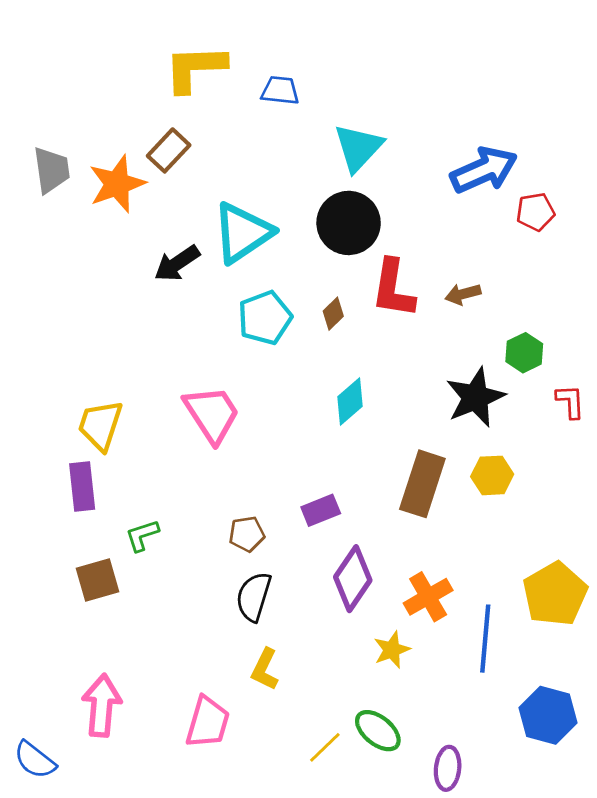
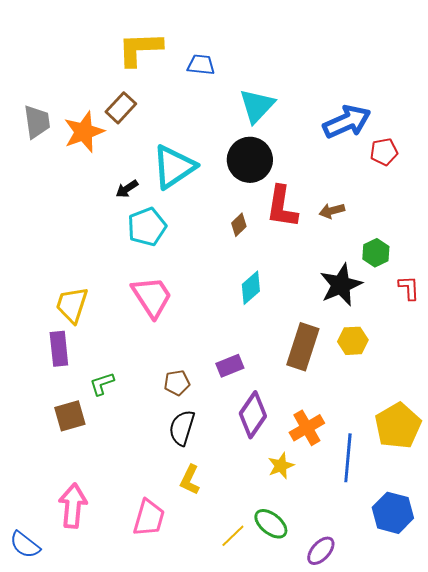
black arrow: (177, 263) -> (127, 189), size x0.7
cyan pentagon: (265, 318) -> (147, 227), moved
purple ellipse: (448, 768) -> (321, 551), turned 36

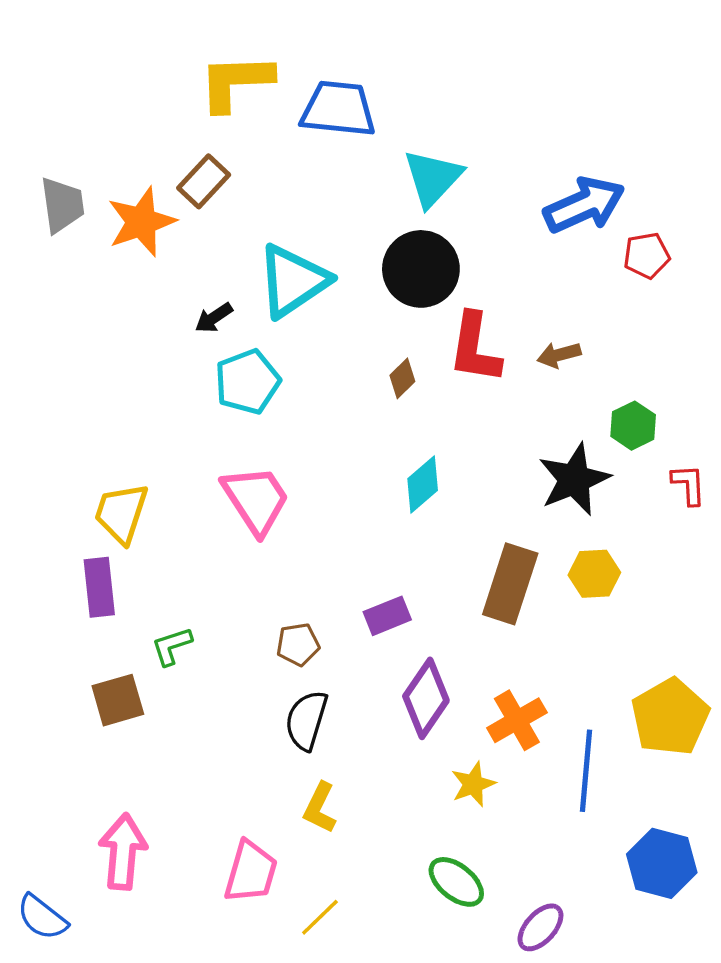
blue trapezoid: (201, 65) -> (338, 109), size x1.6
yellow line: (233, 536) -> (320, 917), moved

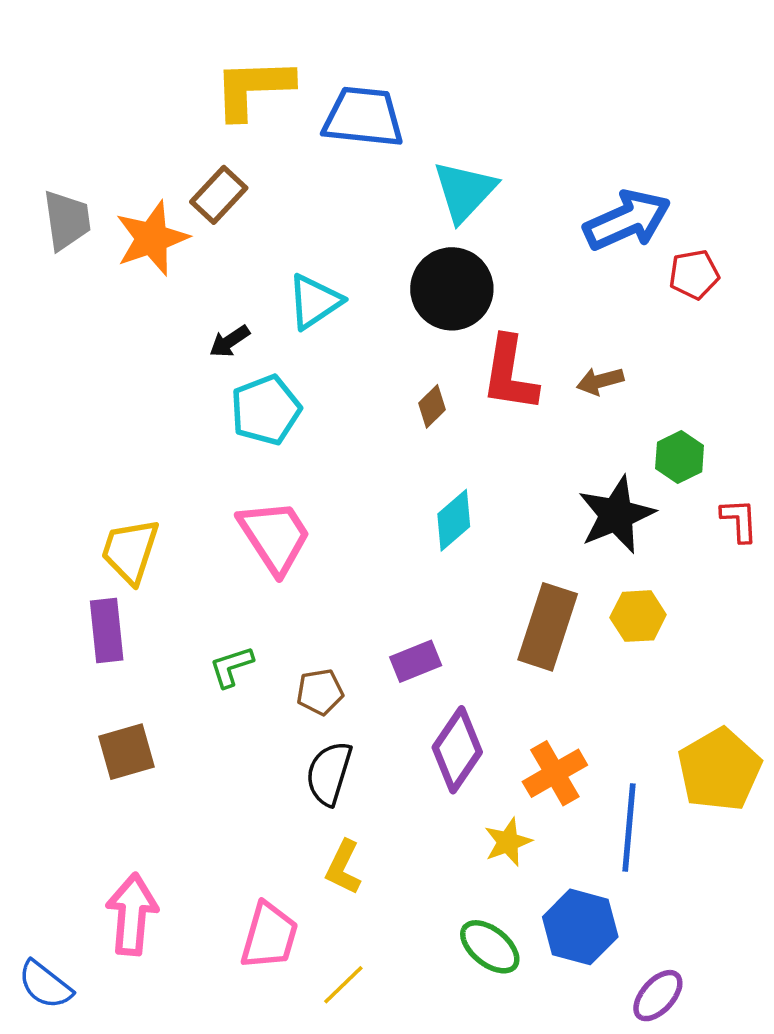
cyan triangle: (293, 281) -> (314, 302), size x0.7
green L-shape: (172, 646) -> (231, 667), moved
blue hexagon: (662, 863) -> (580, 927), moved
purple ellipse: (540, 927) -> (658, 996), moved

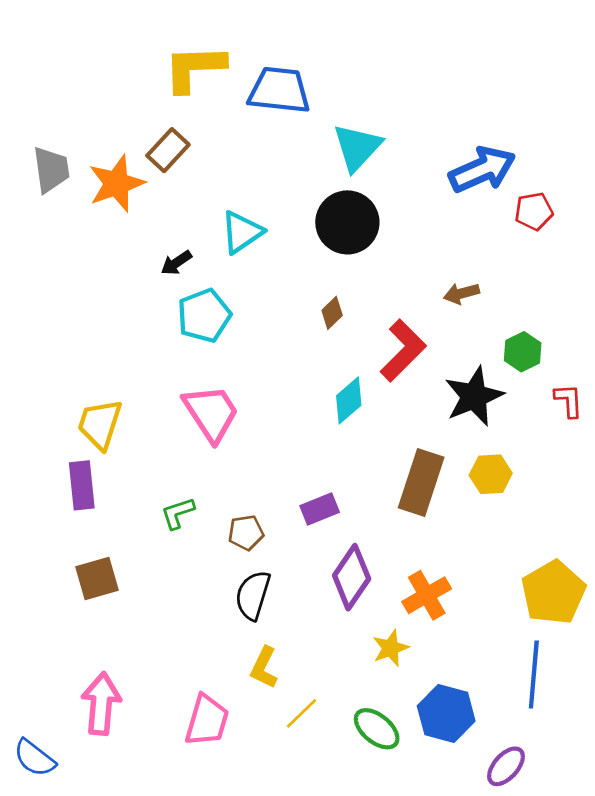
red L-shape: (510, 374) -> (403, 350), moved, turned -144
blue line: (629, 827) -> (534, 675), moved
yellow line: (343, 985) -> (302, 713), moved

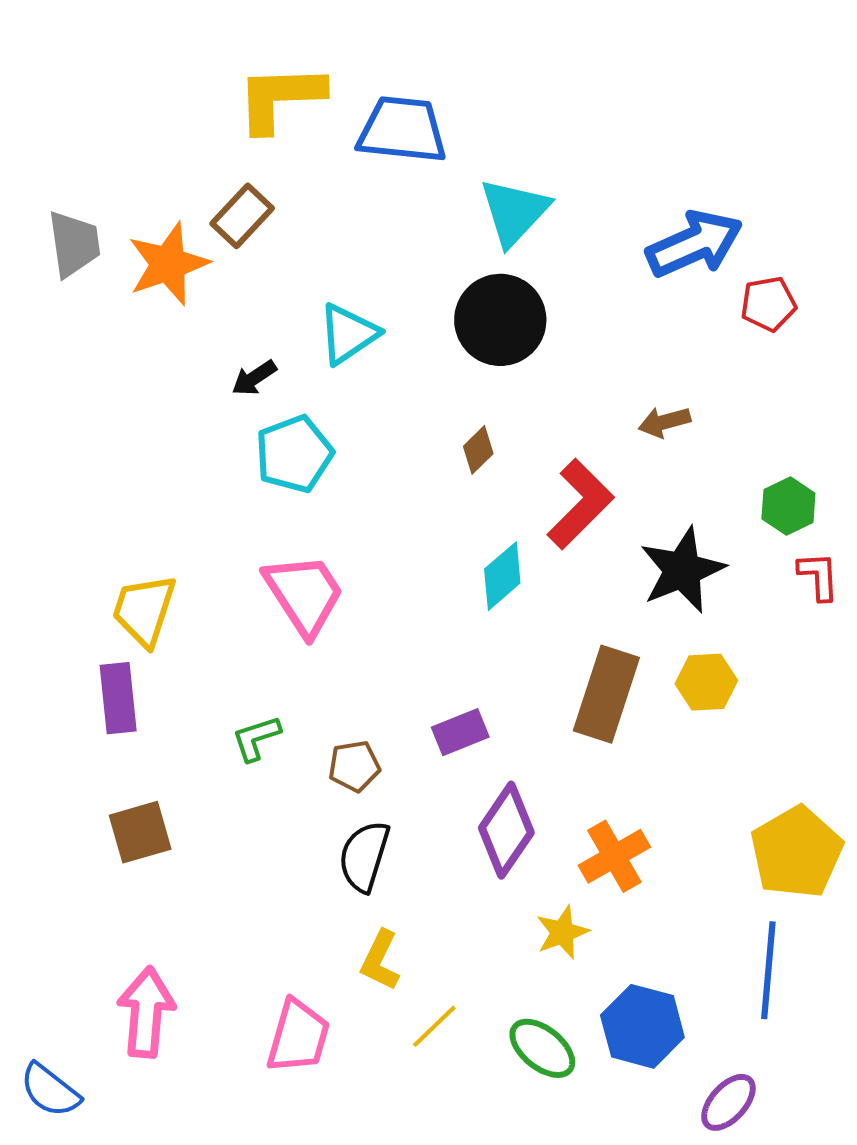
green hexagon: (523, 352) -> (788, 506), moved

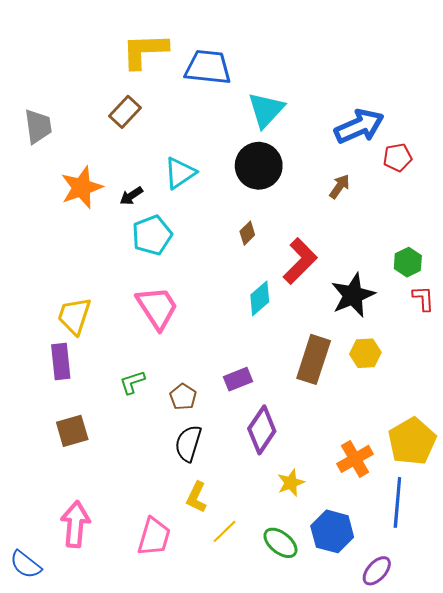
orange star: (168, 264) -> (82, 188), moved
brown arrow: (664, 422) -> (339, 186), moved, turned 140
brown pentagon: (354, 766) -> (183, 397), turned -30
orange cross: (614, 856) -> (355, 459), moved

